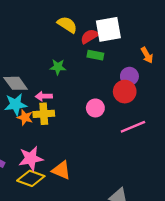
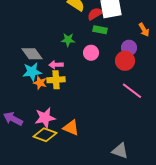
pink circle: (95, 108) -> (91, 53), moved
pink line: (133, 127) -> (132, 91), turned 60

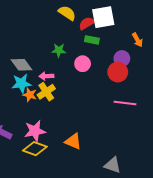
yellow cross: (56, 80) -> (46, 92), turned -30
pink line: (132, 91) -> (125, 103), turned -30
orange triangle: (71, 128) -> (73, 141), moved

